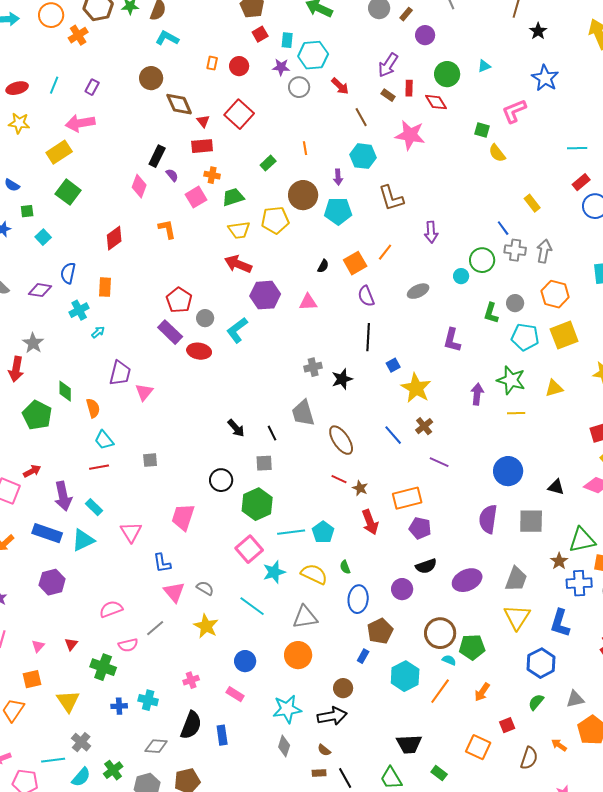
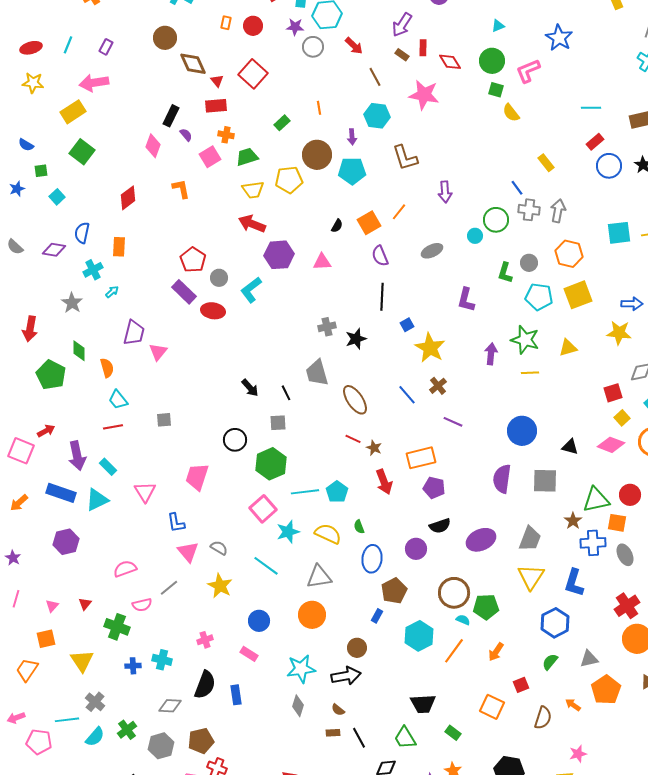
green circle: (447, 74) -> (492, 61), moved
gray star: (33, 343) -> (72, 303), moved

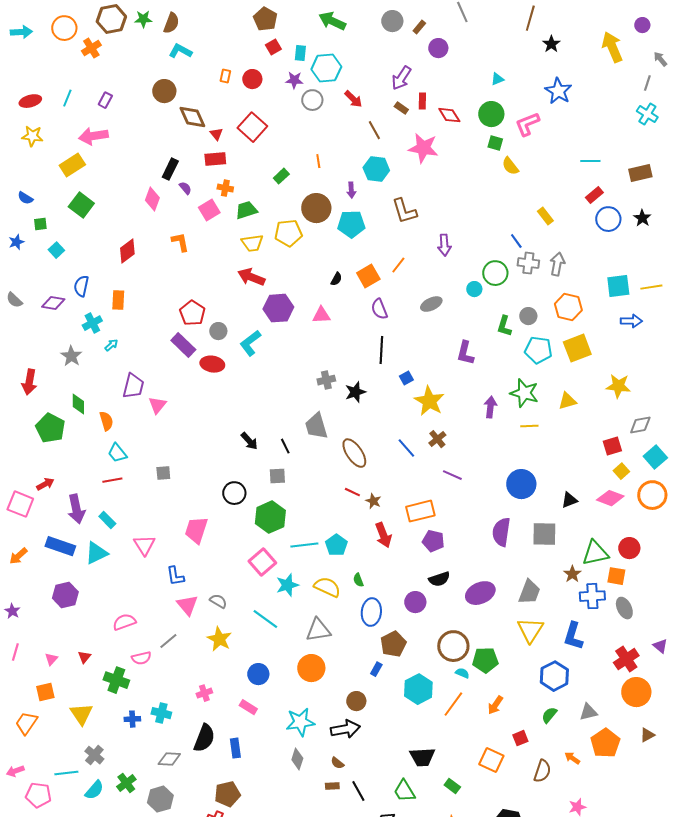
blue arrow: (632, 304) -> (631, 321), moved
black triangle: (570, 447) -> (569, 500), turned -36
brown pentagon: (201, 741) -> (227, 794), moved

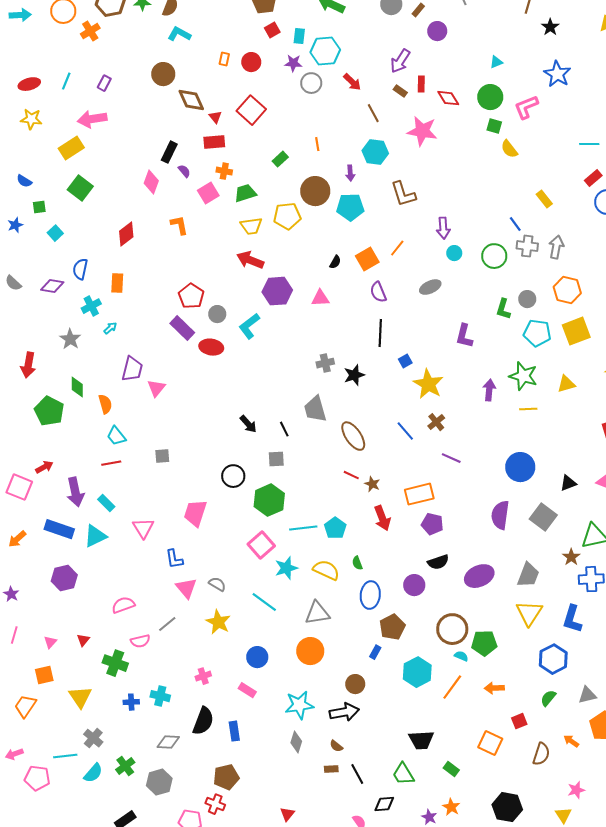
cyan circle: (474, 289) -> (454, 253), moved
gray square: (544, 534) -> (543, 517), turned 36
orange arrow: (495, 705) -> (494, 688), turned 54

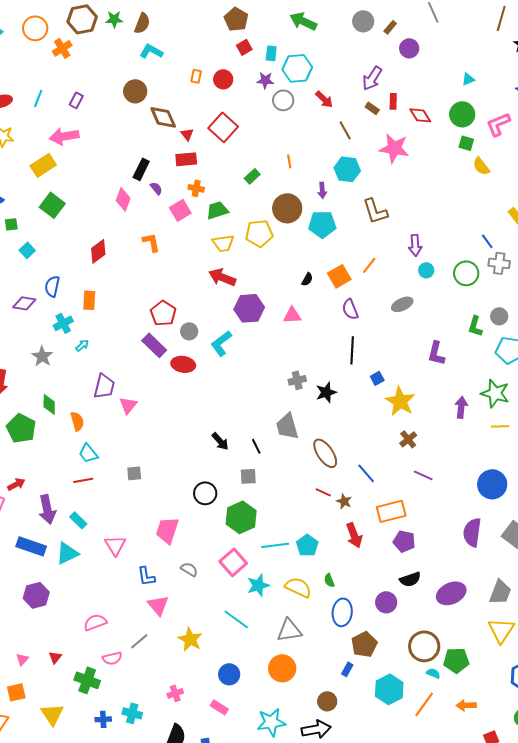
blue line: (405, 431) -> (366, 473), moved
gray semicircle: (217, 584) -> (189, 569), moved

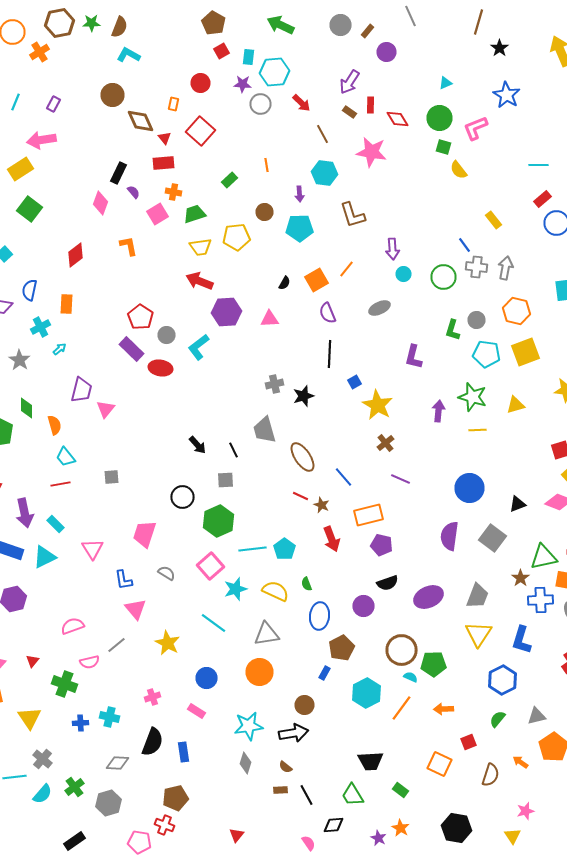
orange rectangle: (196, 76) -> (174, 104), moved
brown circle: (287, 208) -> (264, 212), size x0.6

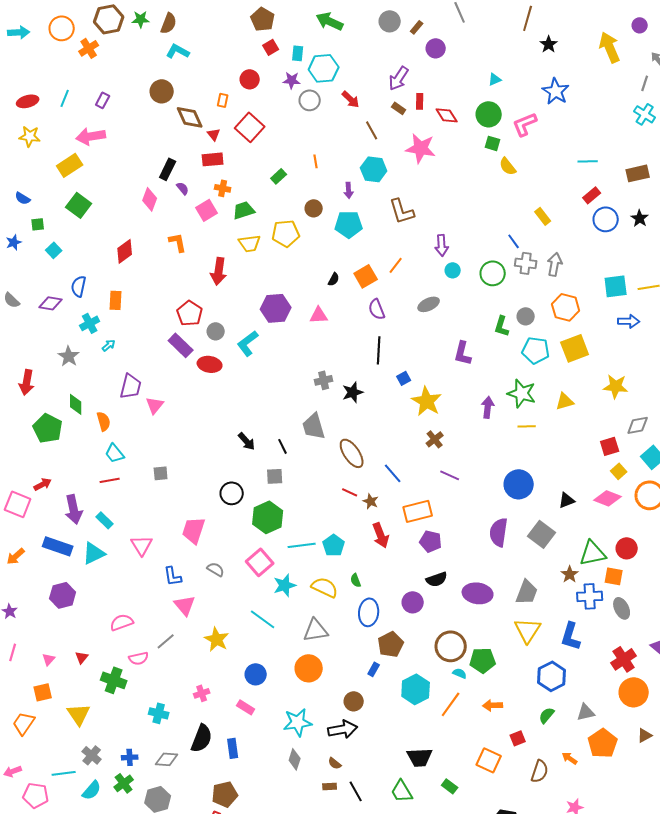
red arrow: (200, 281) -> (219, 271), moved, turned -104
purple ellipse: (428, 597) -> (478, 593), turned 32
blue cross: (80, 723) -> (130, 757), moved

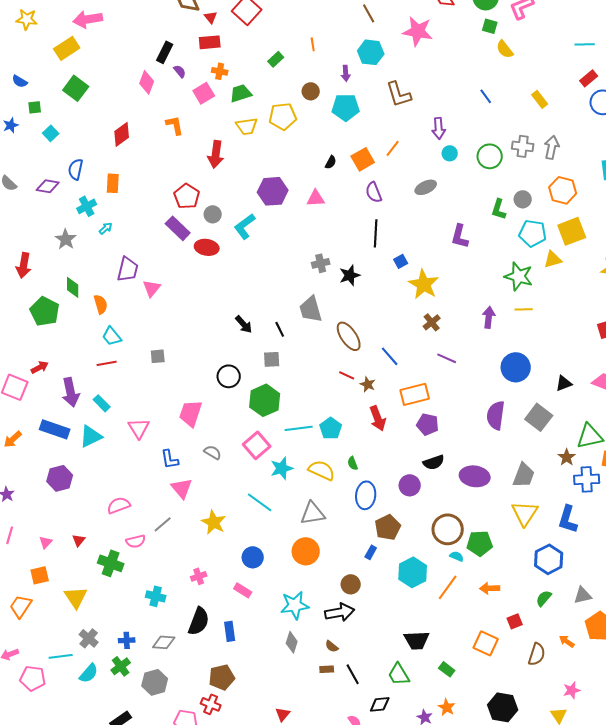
blue line: (514, 241) -> (486, 96), moved
yellow triangle: (565, 401) -> (553, 259), moved
purple arrow: (488, 407) -> (489, 317), moved

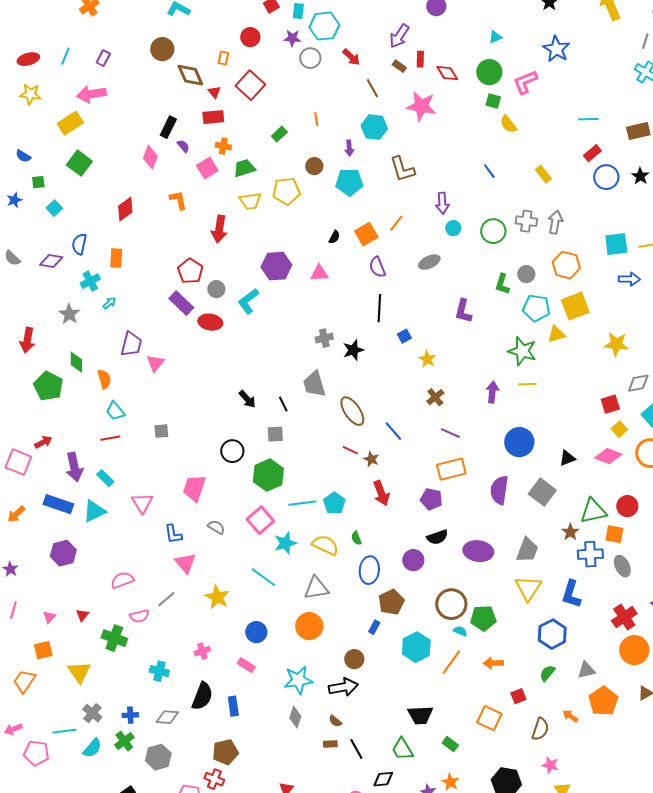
yellow star: (424, 284) -> (427, 359), size x0.6
orange rectangle: (415, 394) -> (451, 469), moved
pink star: (572, 690) -> (550, 765), moved, turned 30

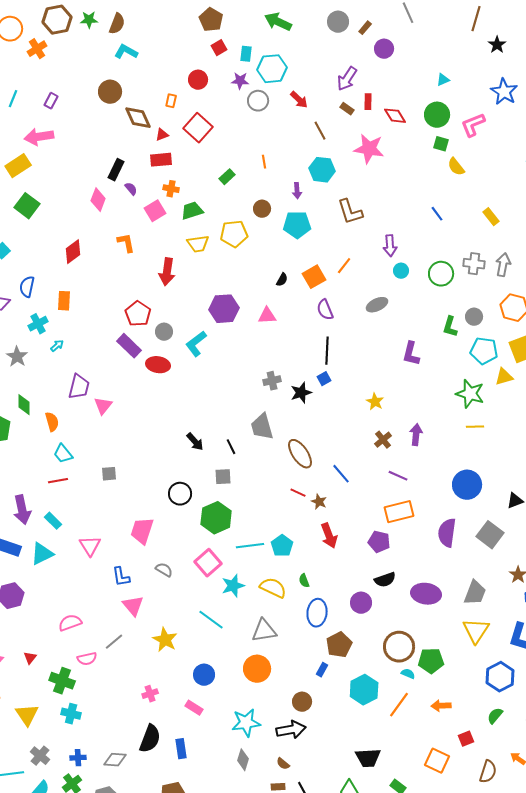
red triangle: (214, 92) -> (162, 135), turned 48
blue square: (404, 336) -> (324, 379), moved
purple arrow: (492, 392) -> (416, 435), moved
cyan cross: (159, 671) -> (71, 714), moved

